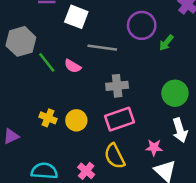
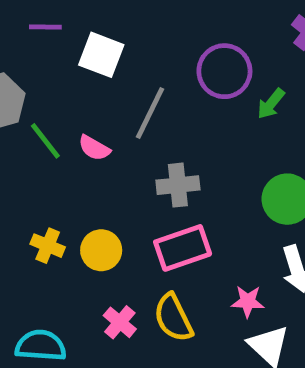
gray line: (102, 48) -> (150, 113), turned -72
pink cross: (86, 171) -> (120, 322), moved

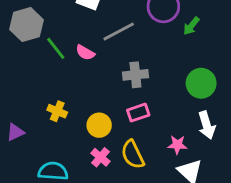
gray line: (150, 113) -> (119, 32), turned 36
pink rectangle: (183, 248) -> (138, 113), size x0.7
yellow circle: (101, 250) -> (99, 125), moved

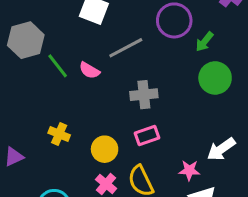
green circle: (201, 83) -> (215, 78), moved
white arrow: (207, 125) -> (221, 149), turned 72

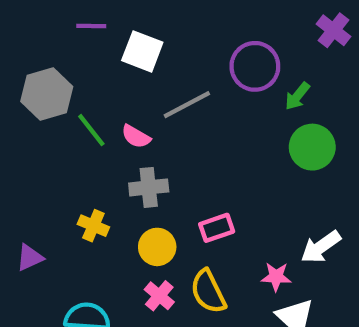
gray cross: (144, 95) -> (149, 187), moved

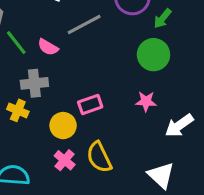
green circle: (312, 147) -> (154, 55), moved
gray cross: (149, 187) -> (34, 83), moved
pink rectangle: (217, 228) -> (90, 104), moved
pink star: (276, 277) -> (146, 101), moved

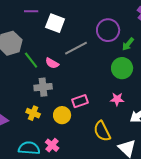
yellow cross: (18, 110) -> (33, 113), moved
yellow semicircle: (99, 157) -> (102, 131), moved
pink cross: (65, 160) -> (52, 145), moved

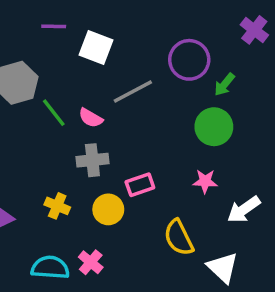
gray cross: (43, 87) -> (92, 160), moved

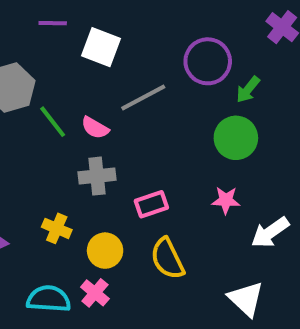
yellow circle: (108, 209) -> (105, 251), moved
yellow semicircle: (179, 238) -> (167, 259), moved

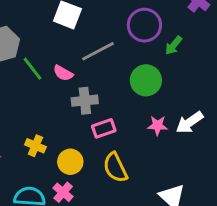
green circle: (236, 138) -> (146, 80), moved
gray cross: (97, 176) -> (85, 101), moved
white arrow: (270, 232) -> (190, 122), moved

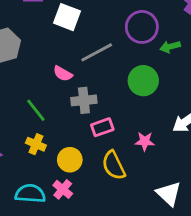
green arrow: (174, 45) -> (170, 47), turned 36
green line: (33, 69) -> (36, 110), moved
pink star: (158, 125) -> (145, 141), moved

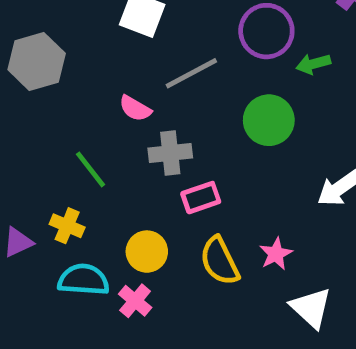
pink star: (145, 141) -> (276, 254), moved, turned -30
yellow cross: (36, 144) -> (67, 226), moved
cyan semicircle: (30, 194) -> (83, 280), moved

